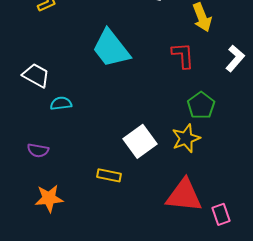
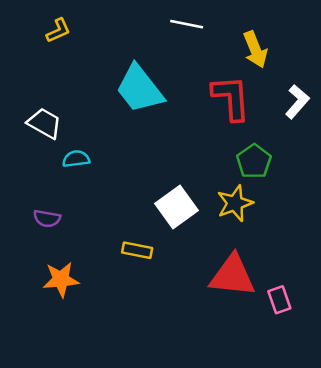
red L-shape: (183, 55) -> (231, 98), size x1.4

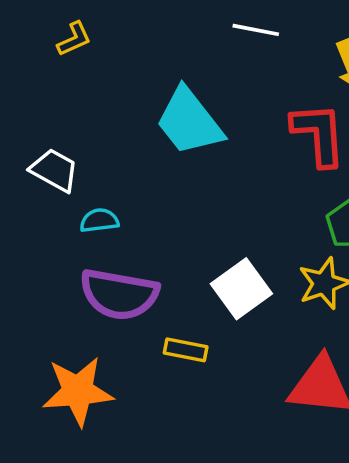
purple semicircle: (47, 219) -> (119, 294), moved, size x2.0
orange star: (61, 279) -> (78, 391), size x1.4

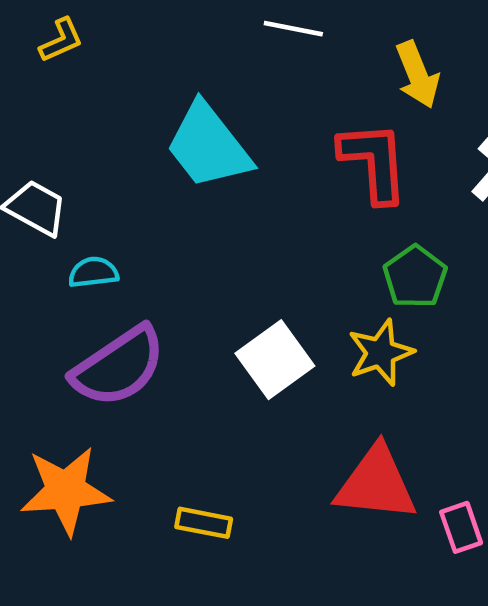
purple semicircle: (119, 294) -> (119, 367), turned -44
yellow rectangle: (186, 350) -> (204, 523), moved

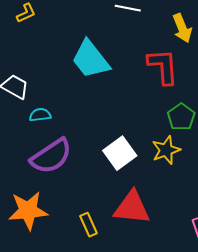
red triangle: (376, 484) -> (132, 208), moved
yellow rectangle: (204, 523) -> (88, 225), turned 55

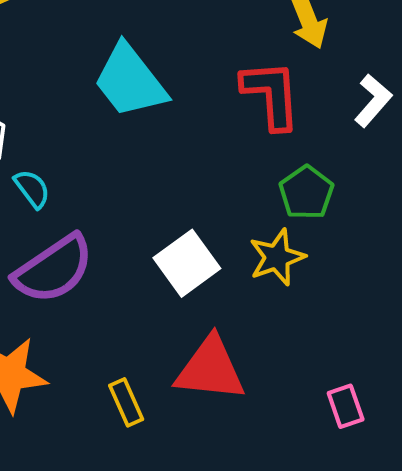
cyan semicircle: (40, 115) -> (32, 189), turned 60

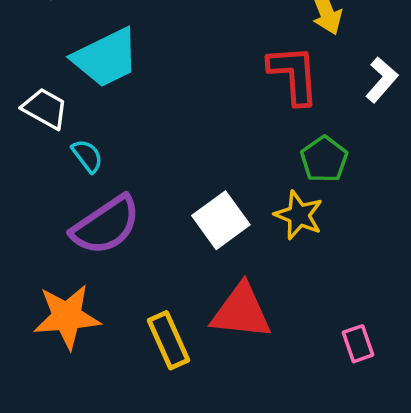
cyan trapezoid: (130, 81) -> (106, 58), moved, turned -78
yellow star: (277, 257) -> (299, 215), turned -30
yellow rectangle: (126, 402) -> (168, 340), size x1.4

